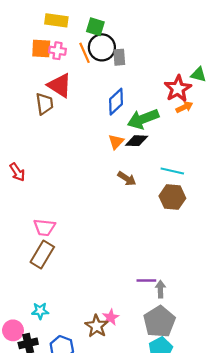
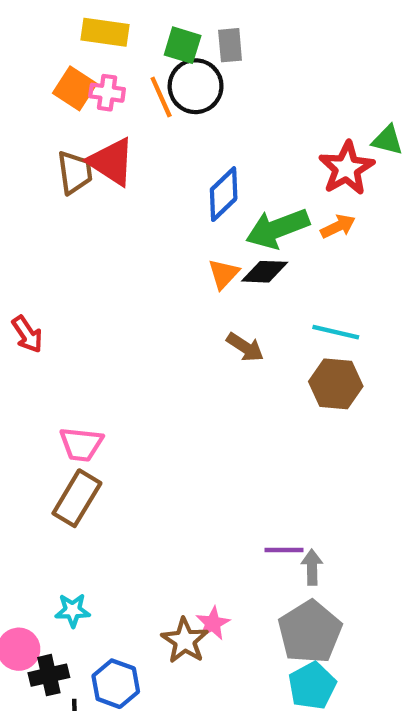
orange square: (41, 49) -> (75, 88), turned 30
gray rectangle: (119, 57) -> (230, 45), moved
brown trapezoid: (44, 104) -> (75, 172), moved
orange arrow: (184, 107) -> (338, 226), moved

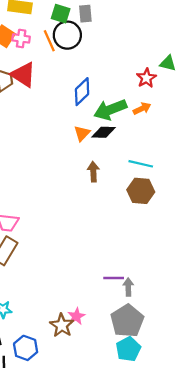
red star: (347, 168) -> (146, 78), size x0.7
brown arrow: (245, 347) -> (93, 172), turned -126

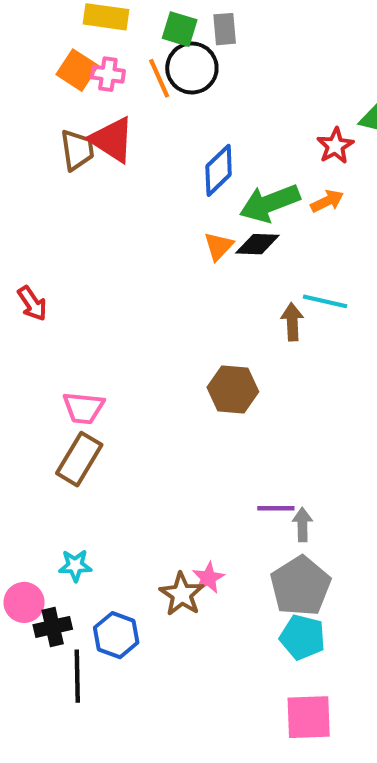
brown arrow: (93, 172) -> (292, 322), moved
brown hexagon: (141, 191) -> (233, 389), moved
cyan pentagon: (128, 349) -> (302, 637), turned -30

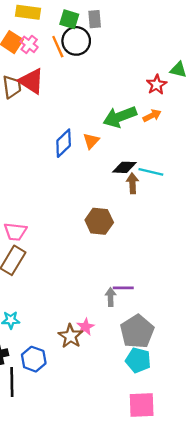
pink cross: (108, 74) -> (29, 44), turned 30
blue diamond: (219, 170) -> (64, 143), moved
black diamond: (257, 244) -> (124, 167), moved
gray arrow: (302, 525) -> (111, 297), moved

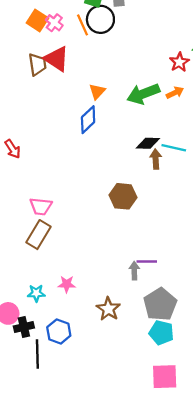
orange triangle: (91, 141) -> (97, 91), moved
pink star: (85, 327) -> (67, 284), moved, turned 30
brown star: (70, 336) -> (108, 309), moved

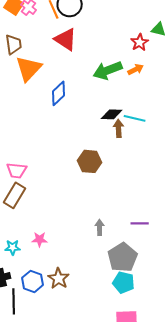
red triangle: (57, 59) -> (66, 39), moved
orange triangle: (97, 91) -> (29, 68), moved, size x1.8
purple line: (147, 262) -> (140, 223), moved
brown star: (108, 309) -> (59, 278), moved

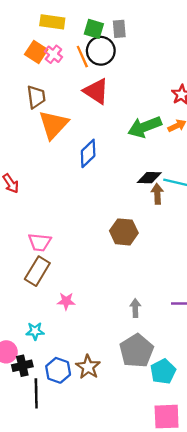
pink star: (40, 239) -> (66, 301), moved
gray pentagon: (123, 257) -> (137, 351), moved
cyan pentagon: (124, 282) -> (163, 372), turned 30

